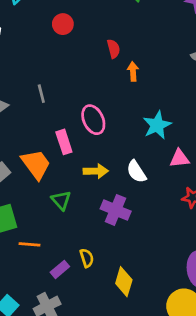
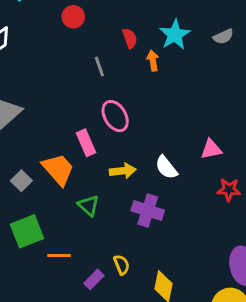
gray line: (41, 94) -> (99, 67), moved
cyan star: (157, 125) -> (175, 35), moved

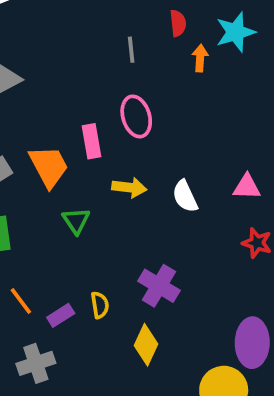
purple cross: (148, 210) -> (159, 286), moved
orange line: (59, 256) -> (21, 301), moved, turned 40

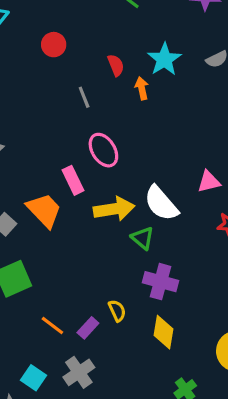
yellow arrow: (129, 188) -> (114, 209), size x1.4
white semicircle: (185, 196) -> (161, 203), size x1.4
green triangle: (76, 221) -> (143, 238), moved

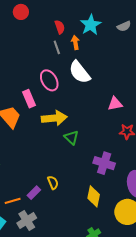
gray line: (84, 97) -> (57, 47), moved
white semicircle: (161, 203) -> (80, 72), moved
purple cross: (160, 282) -> (104, 163), moved
orange line: (52, 325) -> (13, 201), moved, turned -56
yellow diamond: (164, 332) -> (94, 196), moved

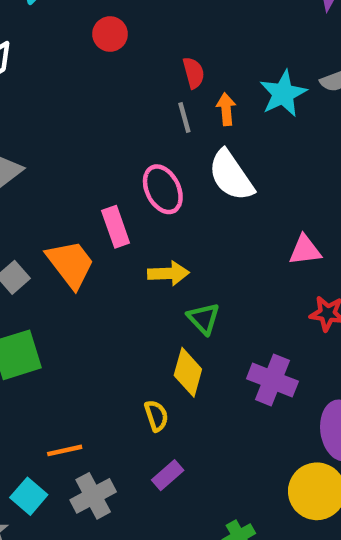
cyan star: (91, 25) -> (283, 94), moved
yellow arrow: (54, 118) -> (168, 273), size x0.7
purple rectangle: (34, 193) -> (168, 475), moved
yellow diamond: (94, 196) -> (188, 372), moved

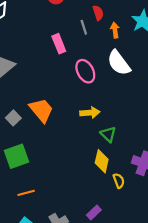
gray line: (184, 117) -> (84, 27), moved
pink rectangle: (116, 227) -> (59, 44), moved
yellow semicircle: (156, 416) -> (119, 181), moved
orange line: (65, 450) -> (26, 193), moved

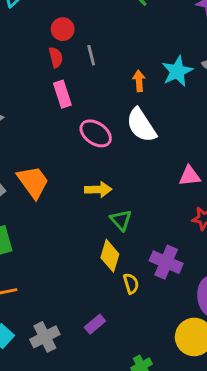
red semicircle: (98, 13) -> (56, 57), moved
gray line: (84, 27) -> (91, 55), moved
pink ellipse: (85, 71) -> (96, 133), turned -30

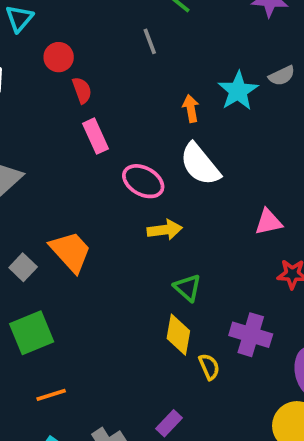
red circle: (63, 29) -> (59, 57), moved
gray line: (91, 55) -> (150, 41), moved
yellow arrow: (98, 190) -> (165, 230), moved

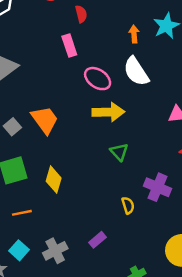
red semicircle: (82, 90) -> (81, 14), moved
yellow arrow: (165, 230) -> (108, 112), size x1.4
yellow diamond: (178, 335) -> (54, 180), moved

